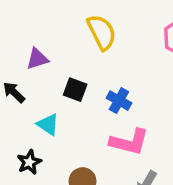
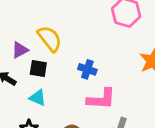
yellow semicircle: (102, 32) -> (50, 39), moved
black square: (75, 90) -> (38, 69), moved

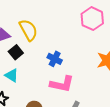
black square: (38, 69) -> (16, 52), turned 32

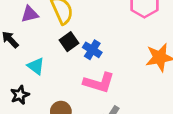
black square: (16, 52) -> (69, 42), moved

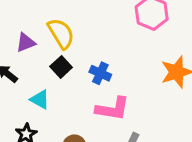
black square: (69, 42) -> (61, 67), moved

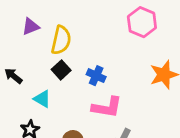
yellow semicircle: (61, 33) -> (61, 40), turned 44
purple triangle: (26, 43) -> (31, 27), moved

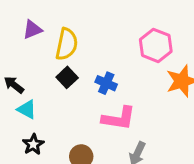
pink hexagon: (142, 22) -> (156, 45), moved
cyan triangle: (42, 99) -> (27, 109), moved

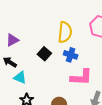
purple triangle: (32, 29) -> (12, 40), moved
yellow semicircle: (67, 44) -> (65, 32), moved

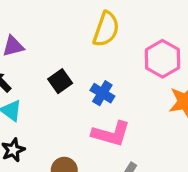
yellow semicircle: (65, 32) -> (106, 29), moved

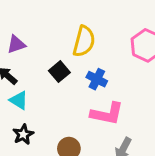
yellow semicircle: (106, 29) -> (84, 41), moved

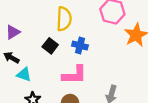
pink L-shape: (107, 114) -> (74, 75), moved

